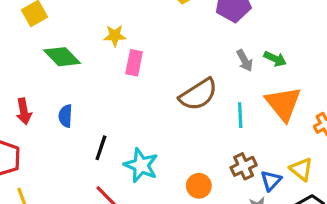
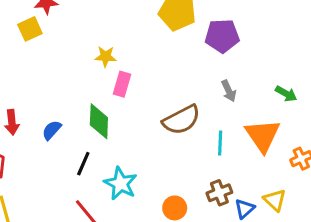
green diamond: (62, 57) -> (99, 121), moved, turned 42
green arrow: (275, 59) -> (286, 94), moved
blue semicircle: (65, 116) -> (52, 130), turned 35

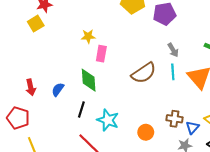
cyan line: (220, 143) -> (173, 72), moved
brown cross: (219, 193) -> (174, 119), turned 35

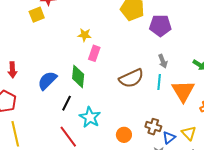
red arrow: (31, 87) -> (12, 70), moved
blue semicircle: (58, 89) -> (47, 80), size x1.5

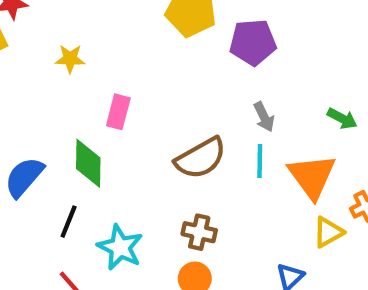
yellow star: (85, 35) -> (70, 59), moved
brown cross: (153, 127) -> (199, 232), moved
yellow triangle: (189, 133) -> (328, 232), moved, turned 49

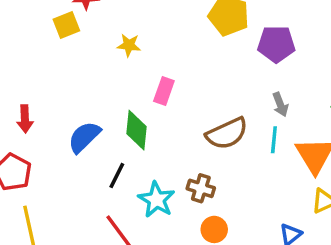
brown cross: (199, 232) -> (201, 188), moved

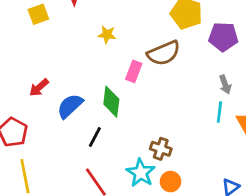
yellow square: (66, 25) -> (38, 14), moved
red arrow: (25, 119) -> (39, 88), moved, turned 50
brown semicircle: (227, 133) -> (164, 53), moved
cyan star: (156, 200) -> (141, 173), moved

